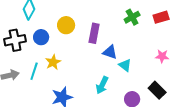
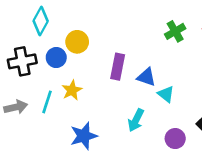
yellow circle: (66, 25) -> (77, 42), moved
purple rectangle: (94, 33) -> (118, 67), moved

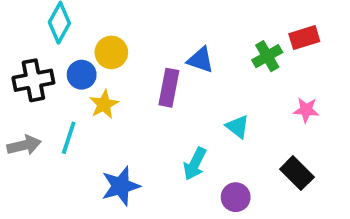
green cross: (175, 31) -> (267, 56), moved
blue triangle: (146, 77) -> (200, 60), moved
yellow star: (72, 90) -> (104, 104), moved
purple circle: (175, 139) -> (236, 197), moved

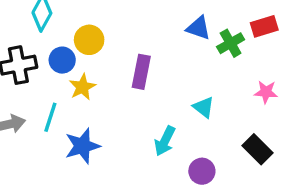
blue triangle: (200, 60) -> (199, 28), moved
blue star: (121, 186) -> (82, 146), moved

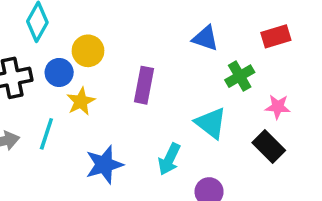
green cross: (231, 43) -> (240, 76), moved
cyan triangle: (204, 107) -> (211, 123), size x1.4
blue star: (82, 146) -> (104, 165), moved
black rectangle: (257, 149) -> (269, 147), moved

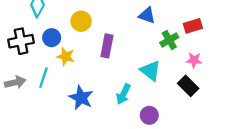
red rectangle: (276, 36) -> (193, 26), moved
yellow circle: (88, 51) -> (81, 21), moved
yellow star: (81, 101) -> (66, 56), turned -30
blue star: (104, 165) -> (81, 98), turned -30

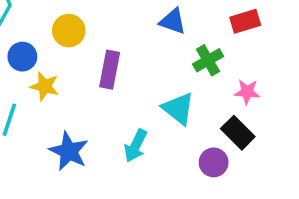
red rectangle: (193, 26) -> (245, 21), moved
purple circle: (149, 115) -> (214, 162), moved

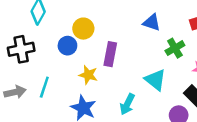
blue circle: (22, 57) -> (67, 46), moved
yellow star: (45, 86) -> (88, 75), moved

